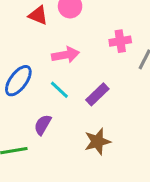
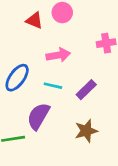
cyan line: (59, 90) -> (53, 86), turned -30
purple semicircle: (43, 125) -> (38, 116), size x1.5

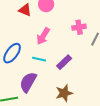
pink arrow: (58, 55) -> (43, 36), turned 132

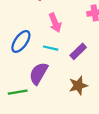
pink arrow: (43, 36) -> (55, 23), turned -54

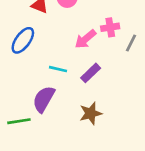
pink arrow: (55, 23) -> (85, 39), moved, turned 72
blue ellipse: (21, 41) -> (23, 40), moved

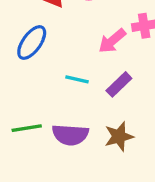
purple semicircle: (44, 99) -> (70, 135), moved, turned -116
green line: (19, 121) -> (27, 128), moved

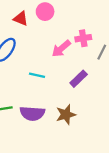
purple rectangle: (119, 84) -> (79, 79), moved

